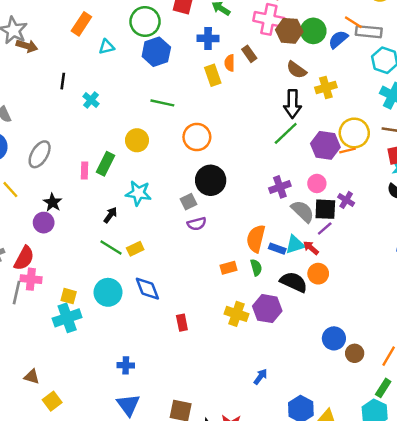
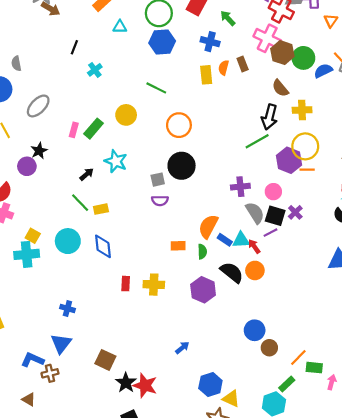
yellow circle: (354, 133) -> (305, 146), moved
yellow cross: (236, 314) -> (154, 285), moved, turned -30

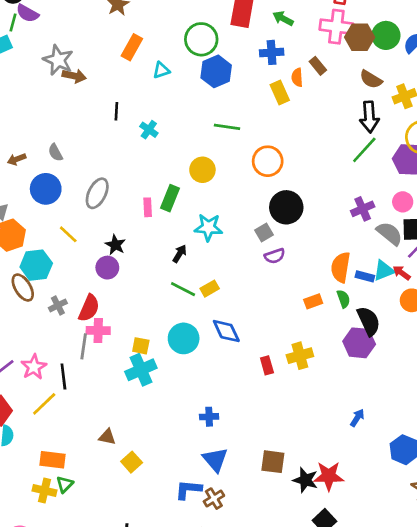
black semicircle: (232, 272) -> (369, 321), moved, turned 45

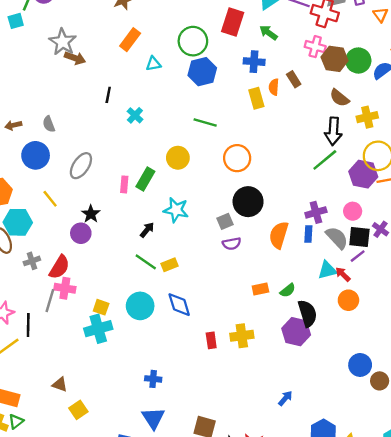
pink cross: (336, 27) -> (315, 47), size x0.7
orange semicircle: (341, 267) -> (279, 235), moved
blue rectangle: (365, 276) -> (308, 234), moved, turned 70
green semicircle: (343, 299) -> (288, 290), turned 63

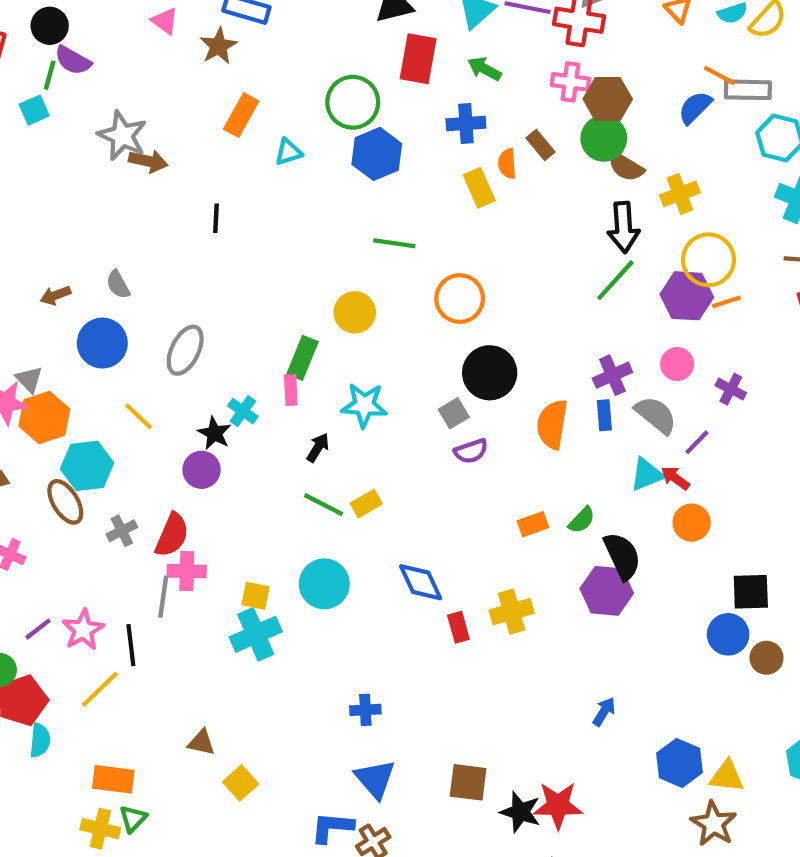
green circle: (358, 61) -> (604, 138), moved
cyan cross: (135, 115) -> (243, 411), moved
pink rectangle: (124, 184) -> (291, 390), moved
black square: (359, 237) -> (751, 592), moved
blue diamond: (179, 305) -> (421, 582), moved

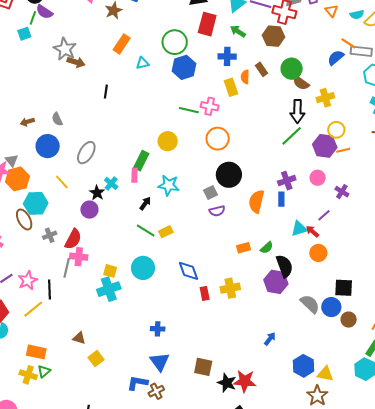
pink cross: (570, 82) -> (210, 106), moved
brown hexagon: (608, 99) -> (274, 36), moved
yellow circle: (708, 260) -> (336, 130), size x0.7
gray semicircle: (656, 415) -> (310, 304), moved

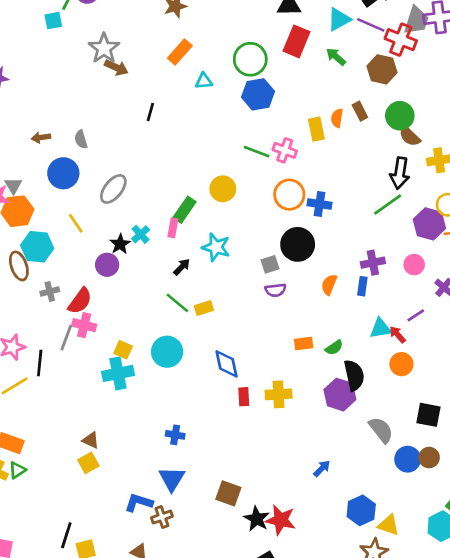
blue cross: (227, 56) -> (320, 204), moved
orange semicircle: (256, 201) -> (329, 285), size x0.7
blue circle: (331, 307) -> (408, 459), moved
brown triangle: (79, 338) -> (91, 440), moved

